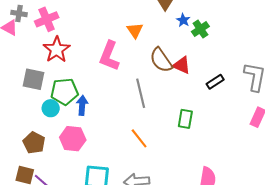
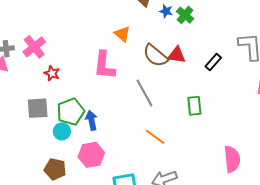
red star: (57, 50) -> (52, 73), size x0.6

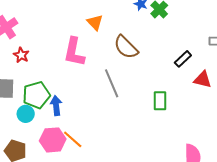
red triangle: (177, 55) -> (203, 80), moved
orange line: (155, 137) -> (73, 139), moved

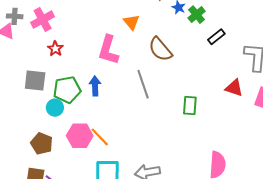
black rectangle: (183, 59) -> (216, 37), moved
blue arrow: (56, 106) -> (95, 86), moved

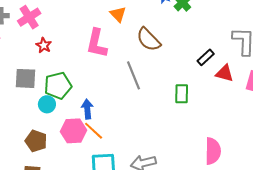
black rectangle: (216, 37) -> (206, 57), moved
blue arrow: (95, 86) -> (87, 109), moved

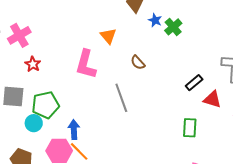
brown semicircle: (149, 40) -> (138, 63), size x0.6
green rectangle: (182, 94) -> (190, 128), moved

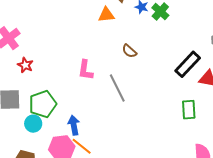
orange triangle: (108, 36) -> (106, 15), moved, turned -48
pink L-shape: (86, 64) -> (86, 70), moved, size x0.7
black rectangle: (194, 83) -> (188, 64), size x1.5

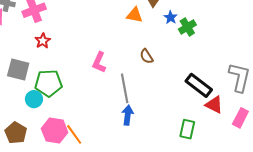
black rectangle: (188, 64) -> (199, 85), turned 68
blue arrow: (74, 125) -> (128, 115), moved

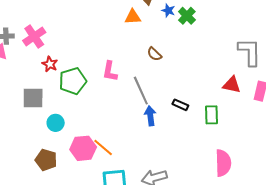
green pentagon: (49, 83) -> (73, 81), moved
black rectangle: (199, 85) -> (180, 105), moved, size x0.6

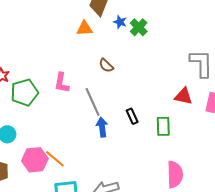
black rectangle: (180, 105) -> (132, 116), turned 42

